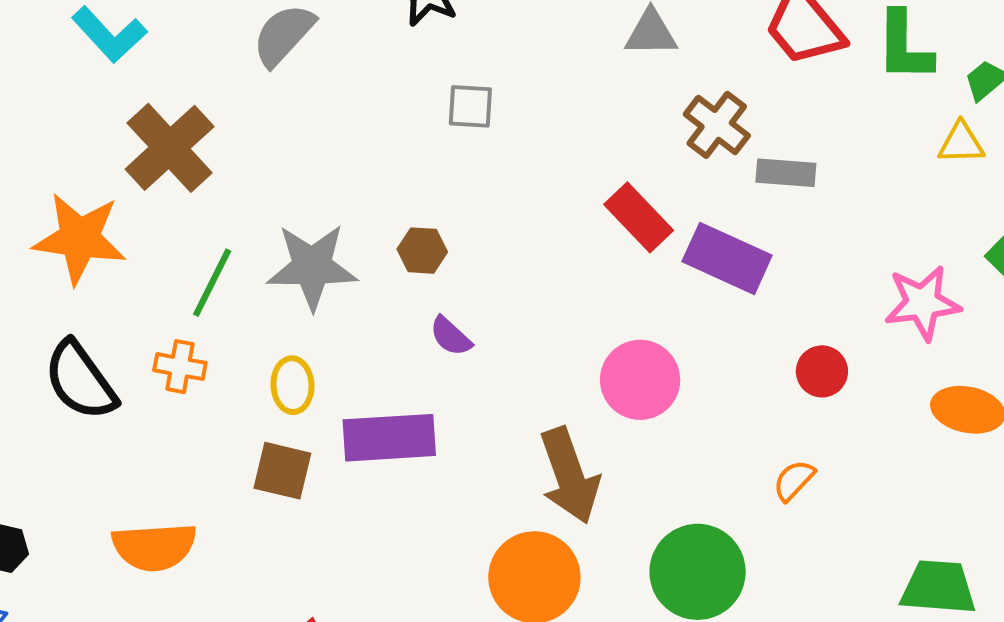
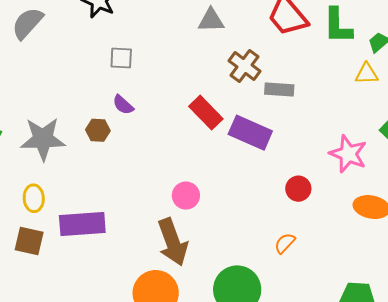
pink star: (923, 303) -> (348, 154), turned 30
purple semicircle: (451, 336) -> (123, 105), moved
pink circle: (640, 380) -> (186, 196), moved, size x0.7

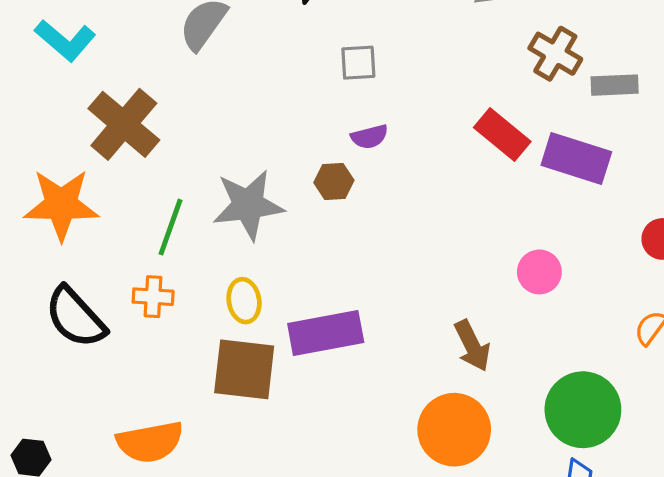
purple semicircle: (123, 105) -> (369, 137), turned -50
pink circle: (186, 196) -> (539, 272), moved
brown square: (29, 241) -> (244, 369), size x1.4
brown arrow: (173, 242) -> (472, 346), size x0.7

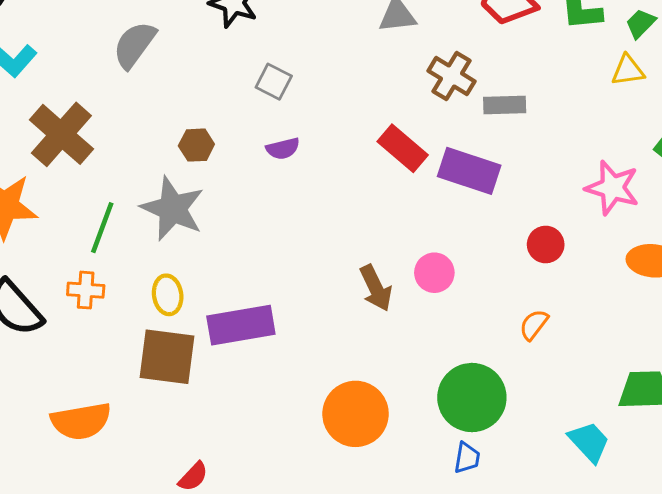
gray square: (358, 63) -> (274, 82), turned 30
brown hexagon: (334, 181) -> (196, 145), moved
gray star: (248, 205) -> (173, 209), turned 30
brown arrow: (472, 346) -> (376, 288), moved

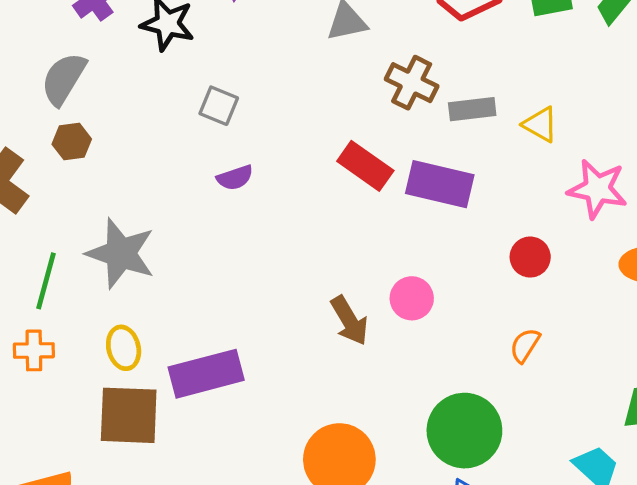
yellow triangle: (628, 70) -> (540, 124), moved, turned 42
brown hexagon: (196, 145) -> (72, 142), moved

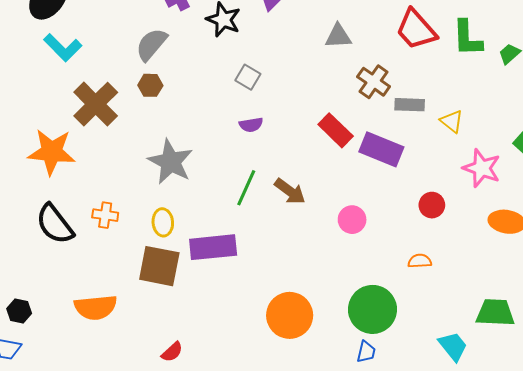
green line: (46, 281) -> (246, 188), moved
brown arrow: (349, 321) -> (290, 191), moved, turned -32
orange semicircle: (525, 345) -> (420, 261), turned 45

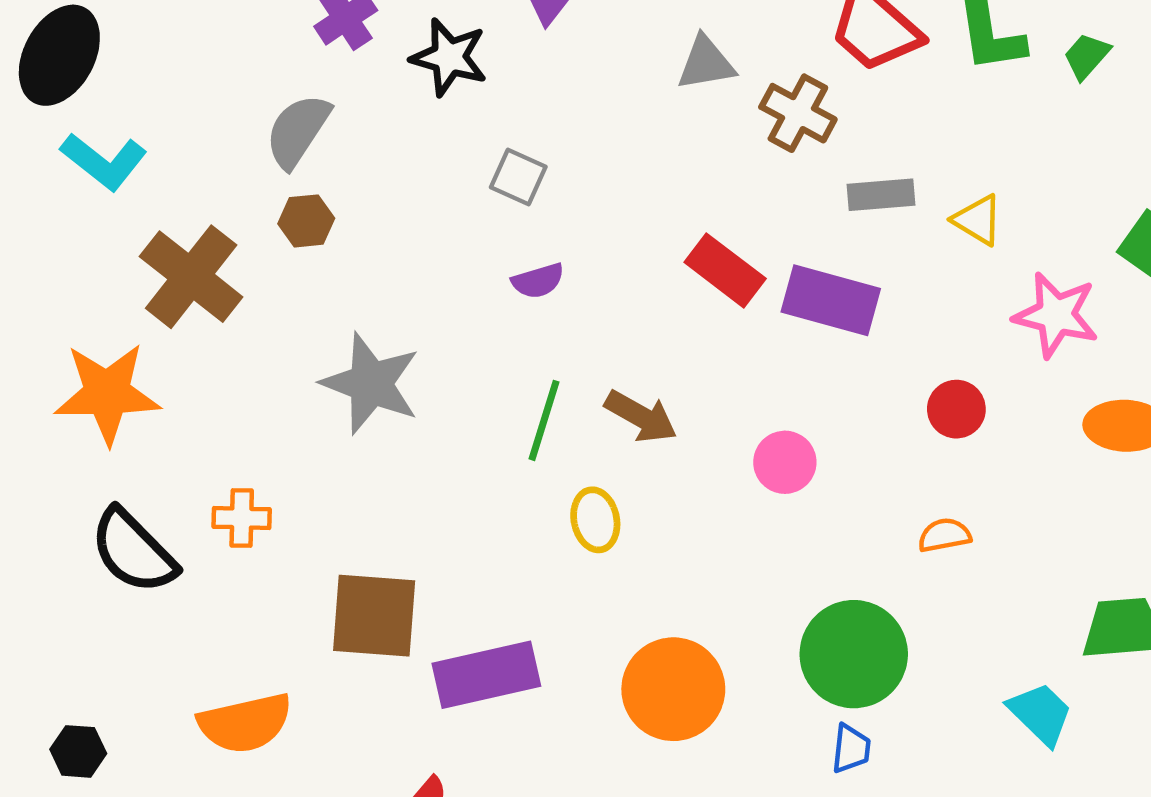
brown cross: (374, 82) -> (798, 113), moved
yellow ellipse: (163, 222) -> (595, 520), moved
purple rectangle: (213, 247) -> (486, 675), moved

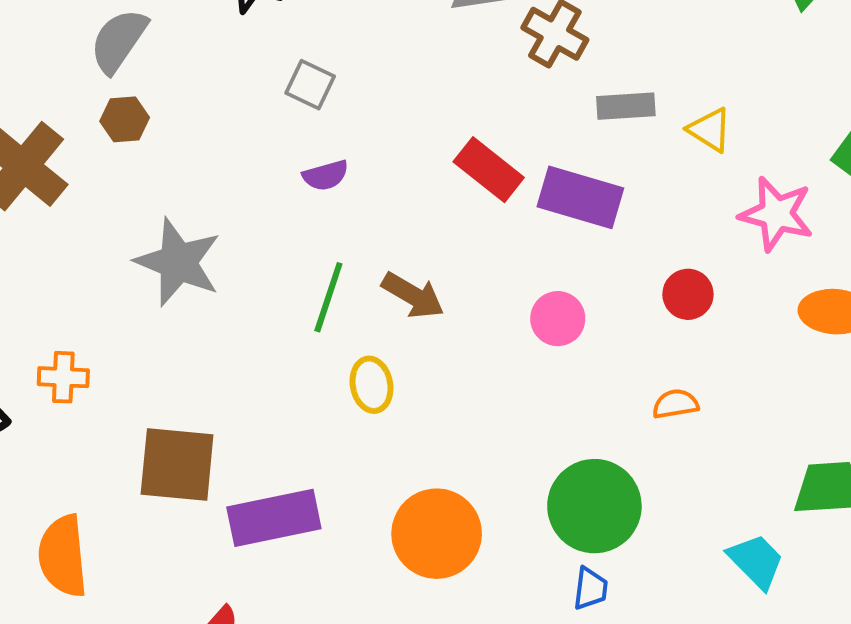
pink circle: (785, 462) -> (558, 319), moved
orange semicircle: (245, 723) -> (63, 556), turned 96

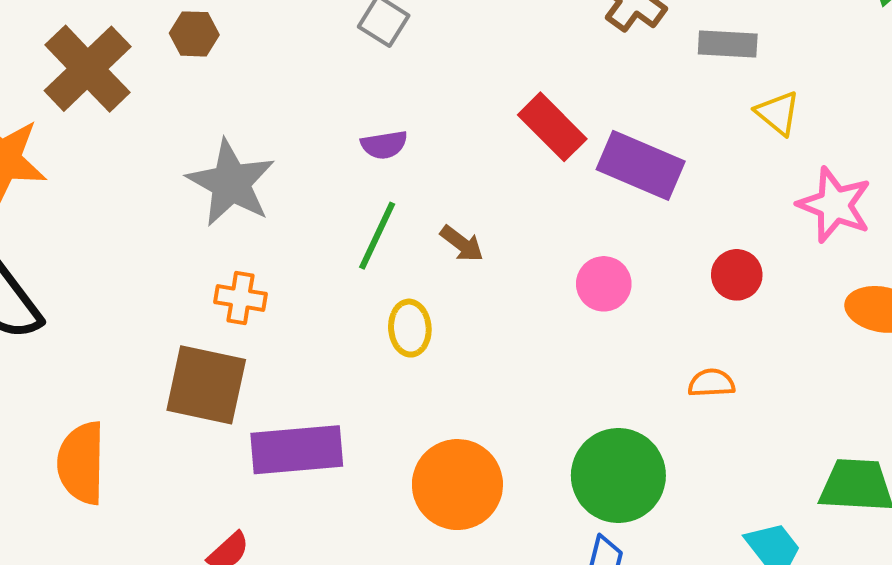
gray rectangle: (626, 106) -> (728, 44), moved
purple semicircle: (326, 175) -> (384, 145), moved
brown arrow: (413, 295) -> (462, 244), size x0.7
orange cross: (63, 377) -> (241, 298), moved

